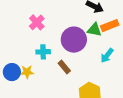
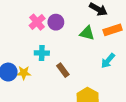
green triangle: (94, 30) -> (87, 33), moved
purple circle: (74, 40) -> (56, 22), moved, size x0.6

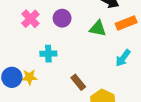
pink cross: (37, 22) -> (30, 19), moved
brown rectangle: (63, 70) -> (78, 82), moved

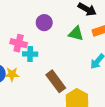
pink cross: (30, 19) -> (19, 43), moved, turned -35
brown rectangle: (78, 82) -> (56, 81), size x1.5

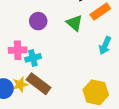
green triangle: (76, 34) -> (74, 23), turned 42
brown rectangle: (56, 81) -> (39, 84), moved

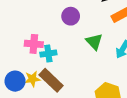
purple circle: (38, 21) -> (71, 16), moved
green triangle: (74, 23) -> (94, 42), moved

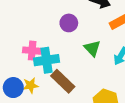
cyan cross: (48, 54) -> (47, 60), size x1.5
brown rectangle: (51, 80) -> (63, 81), moved

